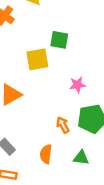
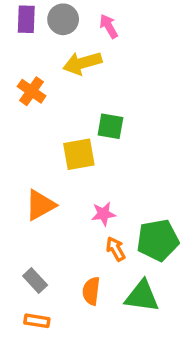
pink star: (77, 85) -> (103, 214), moved
green triangle: (81, 158) -> (142, 296), size x1.5

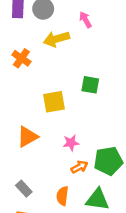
pink arrow: (109, 26) -> (85, 20), moved
green square: (110, 126) -> (90, 85), moved
orange arrow: (116, 249) -> (79, 167), turned 91

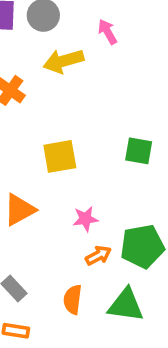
green square: (90, 85) -> (139, 151), moved

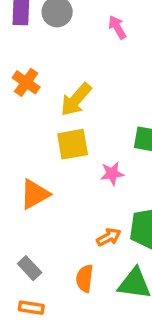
yellow arrow: (63, 61) -> (76, 100), moved, turned -33
pink star: (85, 219) -> (112, 173), moved

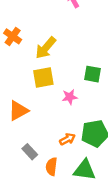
gray rectangle: (30, 268) -> (30, 152), moved

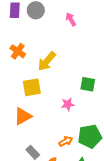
yellow square: (43, 78) -> (32, 87), moved

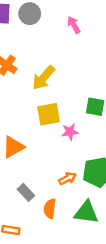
yellow square: (32, 87) -> (49, 114), moved

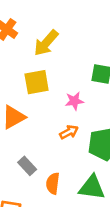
yellow square: (49, 114) -> (37, 82), moved
orange arrow: (67, 178) -> (69, 132), moved

